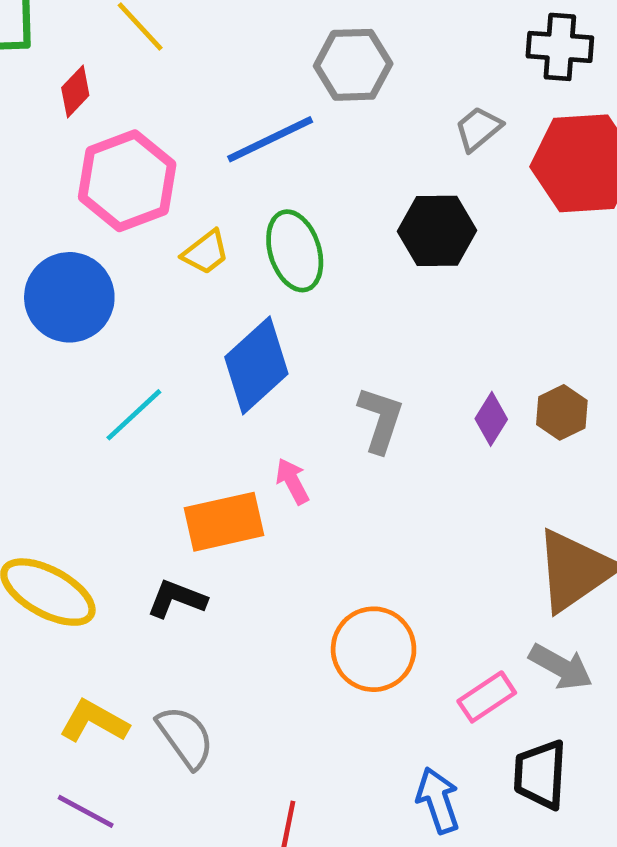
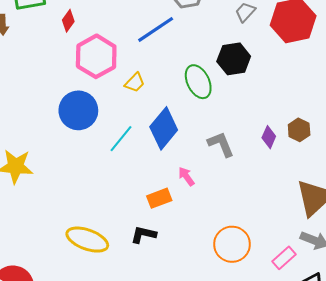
green ellipse: (295, 251) -> (198, 82), moved
cyan line: (134, 415) -> (121, 139), moved
gray L-shape: (381, 420) -> (221, 144), turned -32
orange rectangle: (224, 522) -> (159, 198), size x0.7

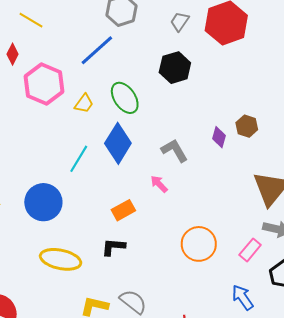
green ellipse: (198, 82) -> (125, 98), moved
blue circle: (78, 110) -> (43, 202), moved
pink arrow: (186, 176) -> (159, 184), moved

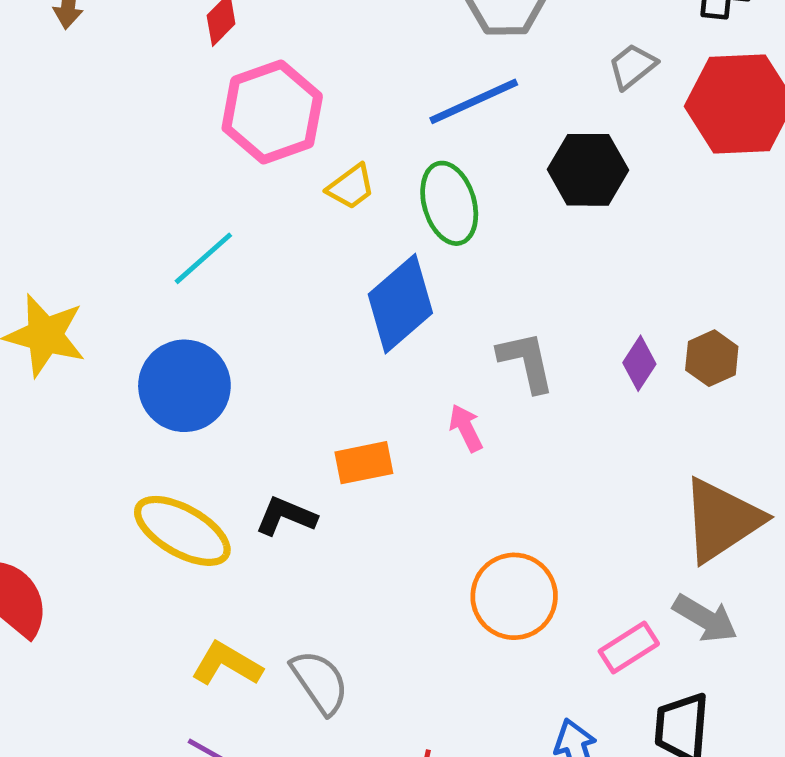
blue line: (97, 50) -> (474, 101), moved
cyan line: (79, 159) -> (203, 258), moved
black L-shape: (113, 247) -> (286, 516), moved

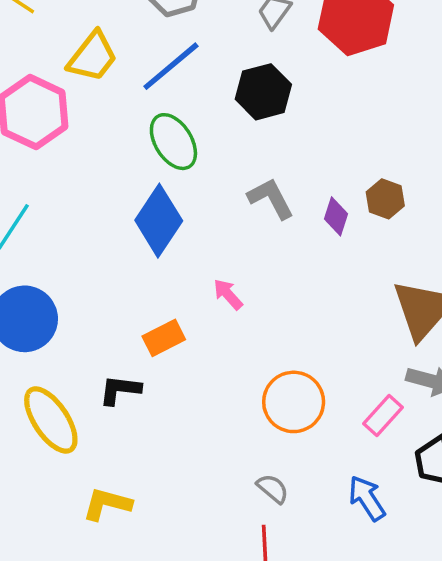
yellow trapezoid: (351, 187) -> (93, 57), moved, size x1.5
gray L-shape: (526, 362) -> (271, 198), moved
yellow ellipse: (182, 531) -> (51, 420), turned 42
gray semicircle: (320, 682) -> (273, 489), moved, size x0.7

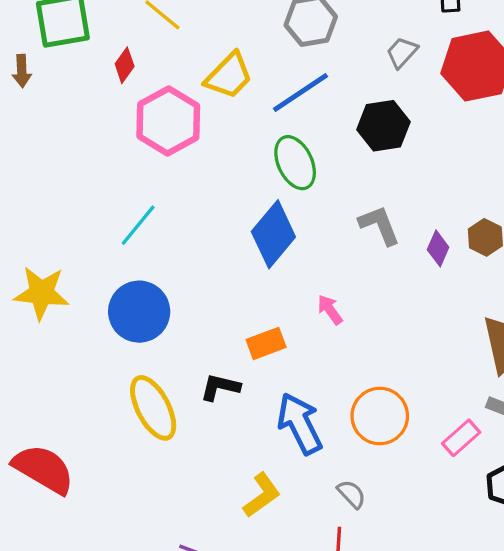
blue arrow: (367, 498) -> (300, 424), moved, size x1.4
yellow L-shape: (107, 504) -> (262, 495), moved, turned 123

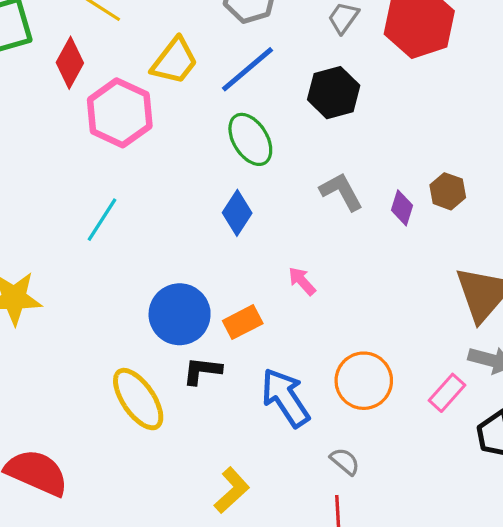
red diamond: (125, 65) -> (70, 63), size x1.4
blue diamond: (273, 234) -> (237, 213), size x0.7
blue circle: (139, 312) -> (180, 314), moved
yellow L-shape: (262, 495) -> (232, 490), moved

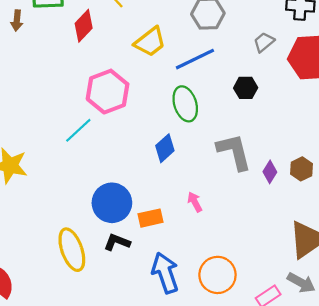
black hexagon: (334, 93) -> (246, 88), size x0.7
pink hexagon: (120, 113) -> (108, 92), moved
gray L-shape: (341, 192) -> (234, 152), size x1.4

